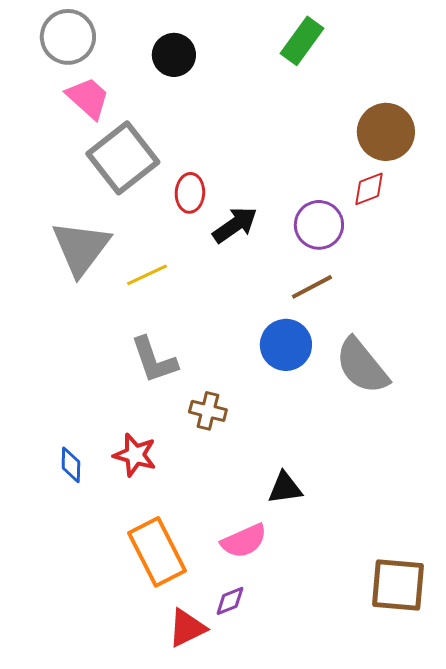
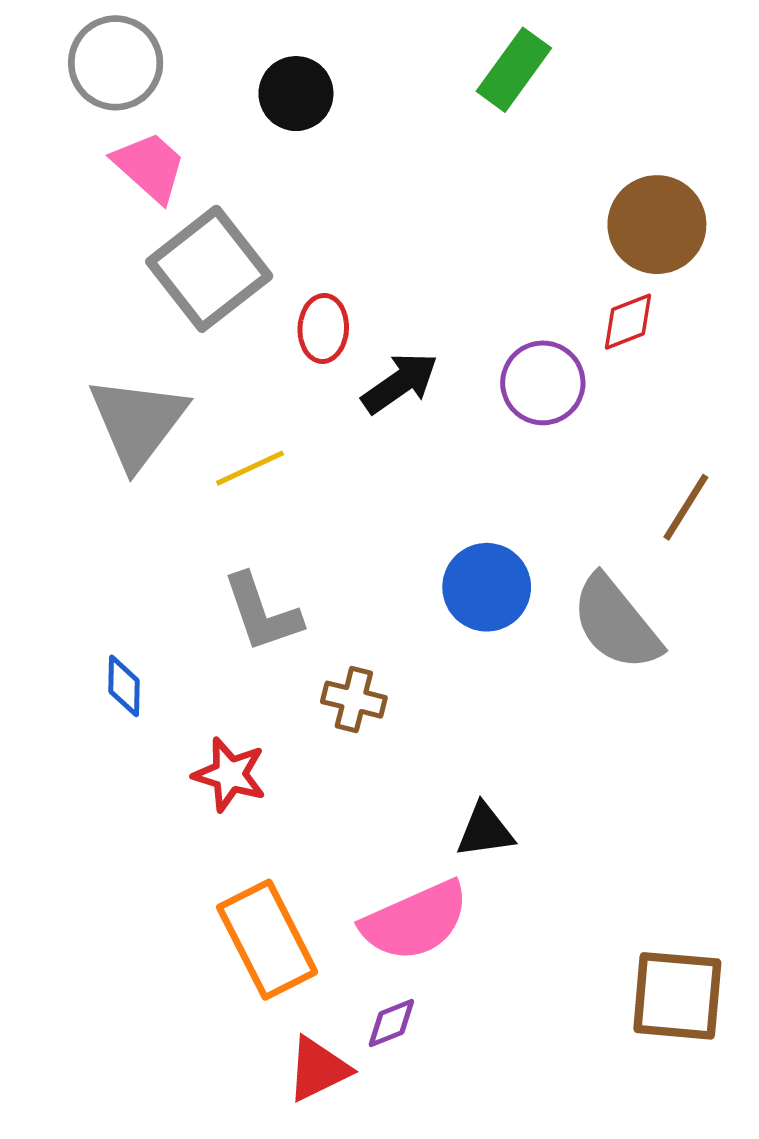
brown line: (312, 287) -> (686, 507), moved, turned -30
blue diamond: (71, 465) -> (124, 686), moved
pink semicircle: (244, 541) -> (415, 921), size x1.4

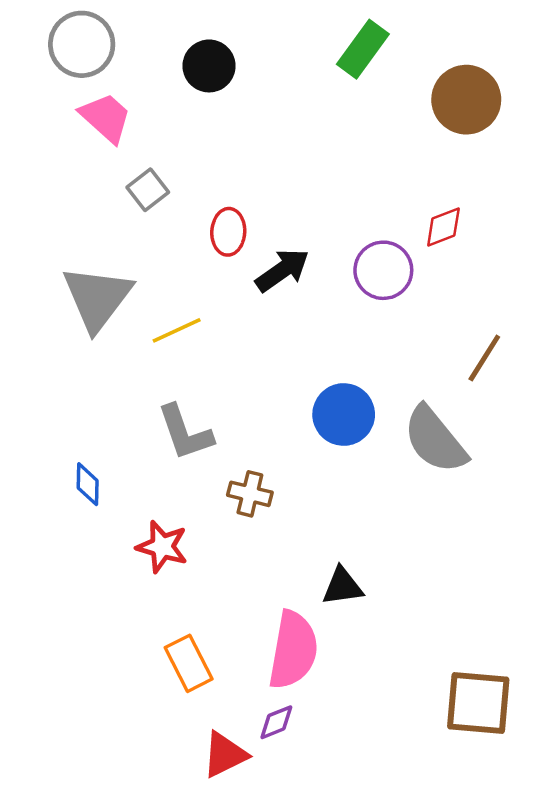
brown circle: (657, 225) -> (466, 100), moved
gray square: (209, 269) -> (148, 190), size x0.5
pink semicircle: (415, 921) -> (293, 650), turned -56
orange rectangle: (267, 940) -> (189, 663), size x0.7

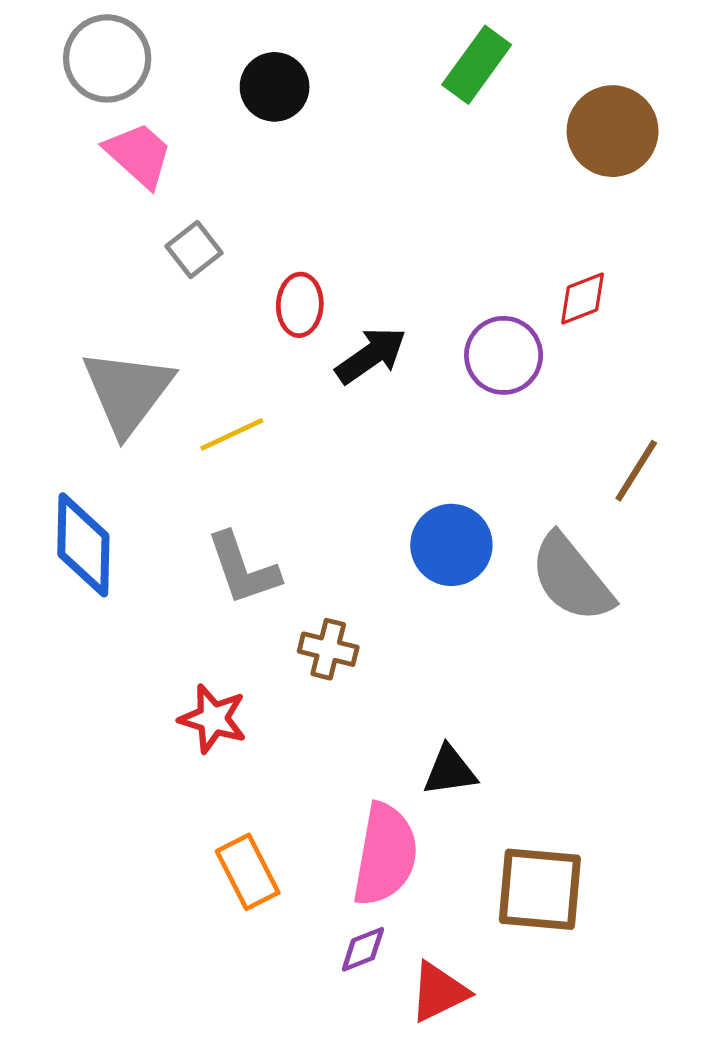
blue diamond: (88, 484) -> (83, 545), moved, size x1.8
brown square: (478, 703) -> (540, 889), moved
red triangle: (225, 755) -> (439, 992), moved

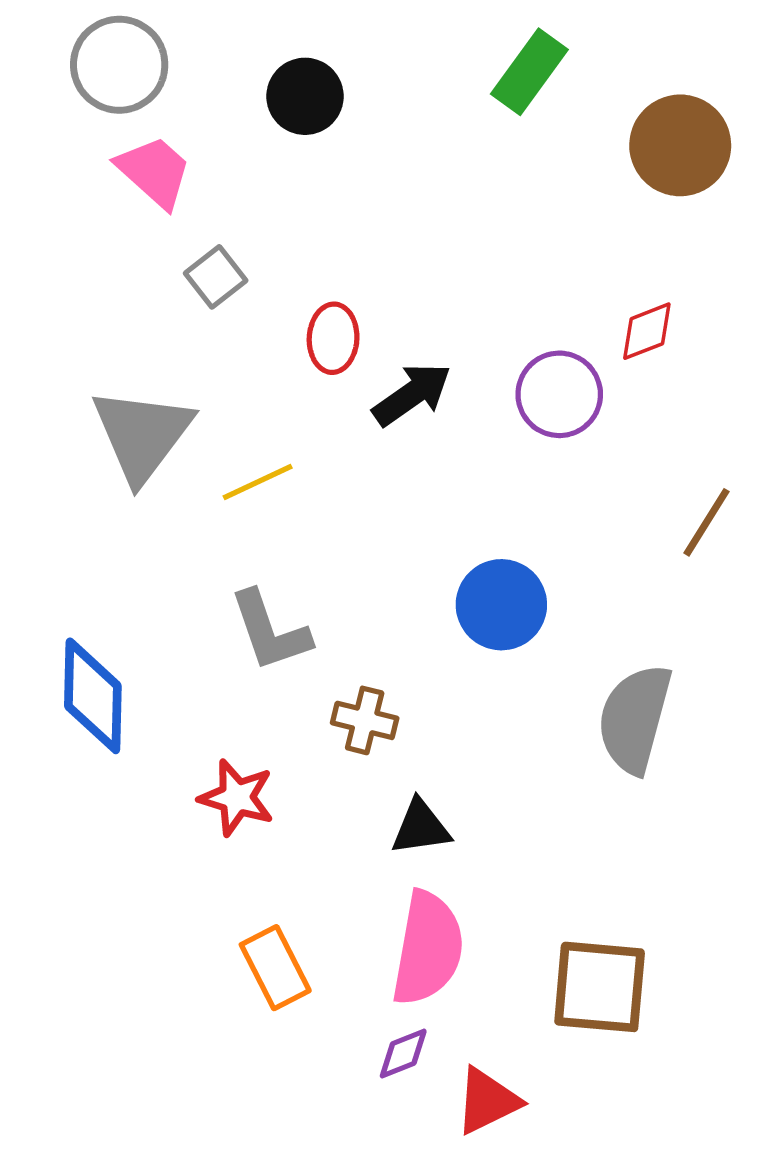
blue diamond: (83, 545) -> (93, 696), moved
gray semicircle: (571, 578) -> (635, 719), moved, turned 54
black triangle: (450, 771) -> (421, 827), moved

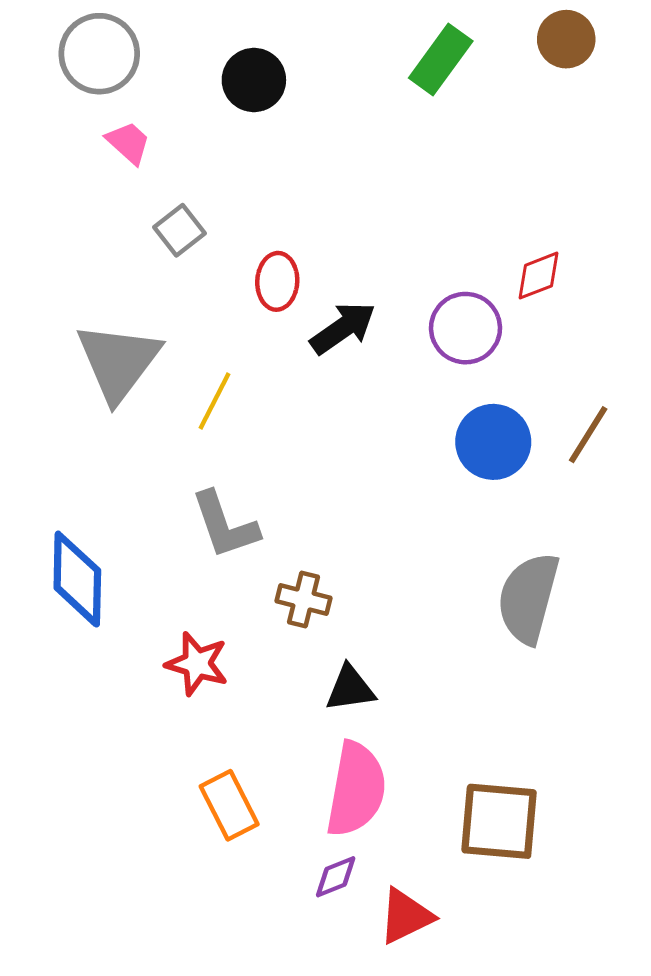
brown circle: (680, 145) -> (566, 39), moved, size x0.7
pink trapezoid: (154, 172) -> (128, 143), size x0.7
yellow line: (258, 482) -> (215, 401), turned -38
blue circle: (501, 605) -> (493, 442), moved

